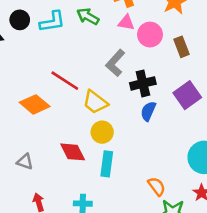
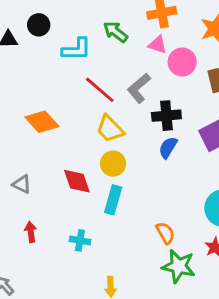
cyan L-shape: (52, 22) -> (76, 49), moved
red line: (65, 81) -> (100, 90), moved

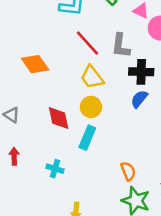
gray L-shape: (139, 88) -> (121, 46), turned -50

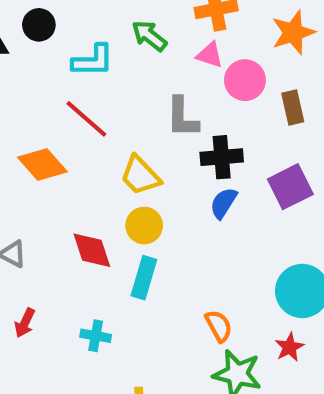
red line: (87, 43) -> (86, 119), moved
red arrow: (14, 156) -> (25, 323), turned -147

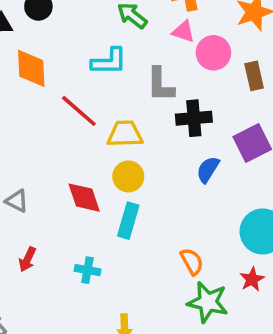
cyan L-shape: (93, 61) -> (109, 61), moved
red line: (86, 119) -> (79, 111), moved
orange diamond: (42, 165) -> (31, 68), moved, turned 39
yellow trapezoid: (140, 175) -> (125, 134), turned 132
blue semicircle: (223, 203) -> (208, 169), moved

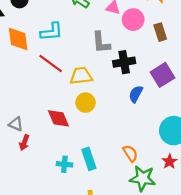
cyan L-shape: (109, 61) -> (52, 32), moved
cyan rectangle: (128, 221) -> (89, 159), moved, turned -30
red arrow: (27, 259) -> (24, 143), moved

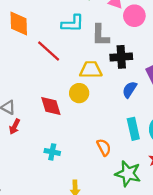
cyan L-shape: (52, 32) -> (73, 23), moved
yellow trapezoid: (81, 76) -> (91, 70), moved
orange semicircle: (130, 153) -> (104, 147), moved
cyan rectangle: (89, 159) -> (133, 129), moved

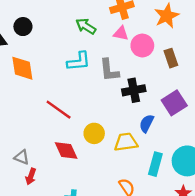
red line: (49, 51) -> (59, 110), moved
yellow trapezoid: (91, 70) -> (126, 142), moved
cyan rectangle: (133, 129) -> (155, 164), turned 35

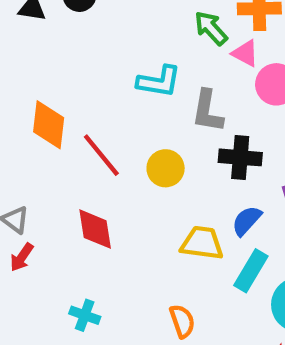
green arrow: (86, 26) -> (211, 28), moved
orange diamond: (22, 68) -> (49, 125), moved
yellow circle: (94, 133) -> (166, 168), moved
cyan rectangle: (155, 164) -> (251, 271), moved

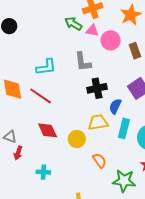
cyan L-shape: (159, 81) -> (46, 67), moved
black cross: (240, 157) -> (97, 88), moved
yellow circle: (166, 168) -> (77, 139), moved
cyan cross: (85, 315) -> (43, 172), moved

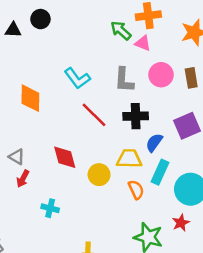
pink circle: (111, 40) -> (161, 75), moved
cyan L-shape: (46, 67) -> (77, 78), turned 50
red line: (41, 96) -> (94, 115), moved
orange semicircle: (99, 160) -> (136, 190), moved

